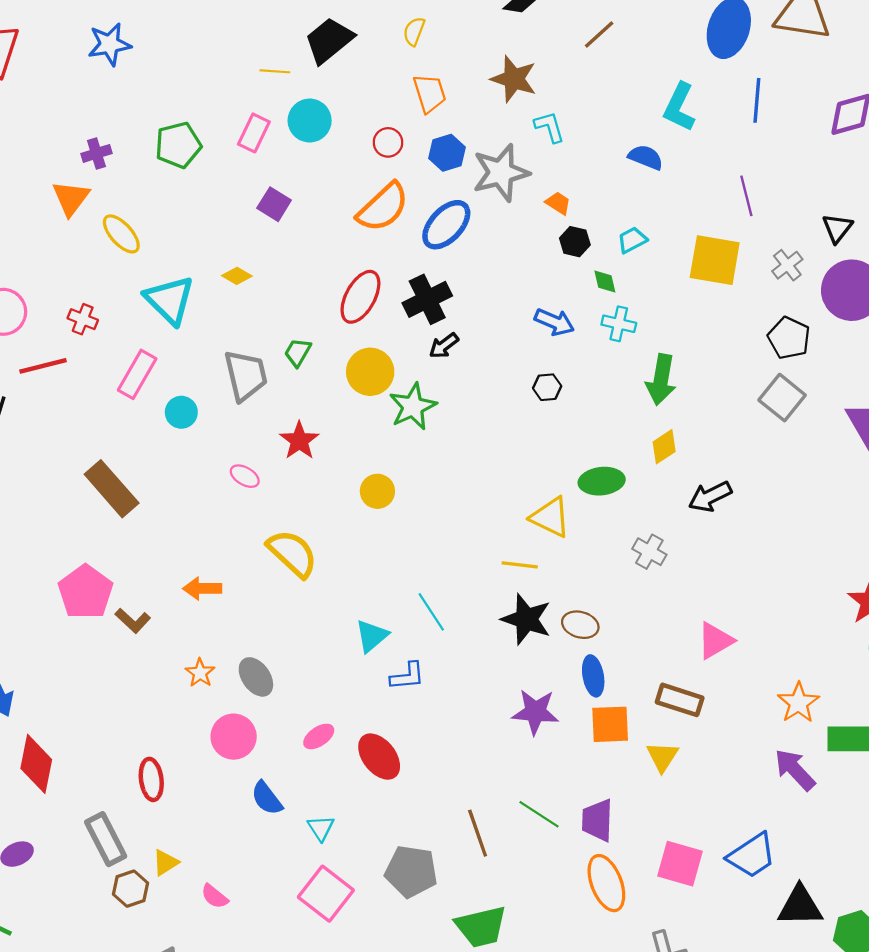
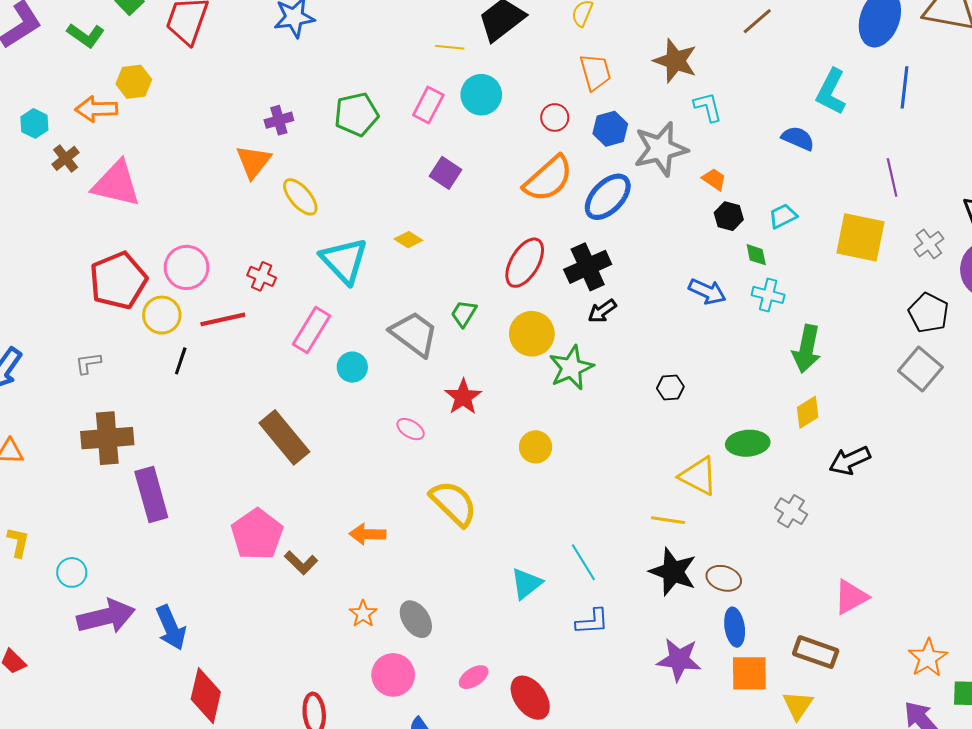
gray trapezoid: (246, 375) -> (414, 334), turned -42
black hexagon: (547, 387) -> (670, 388), moved
blue L-shape: (407, 676) -> (592, 622), moved

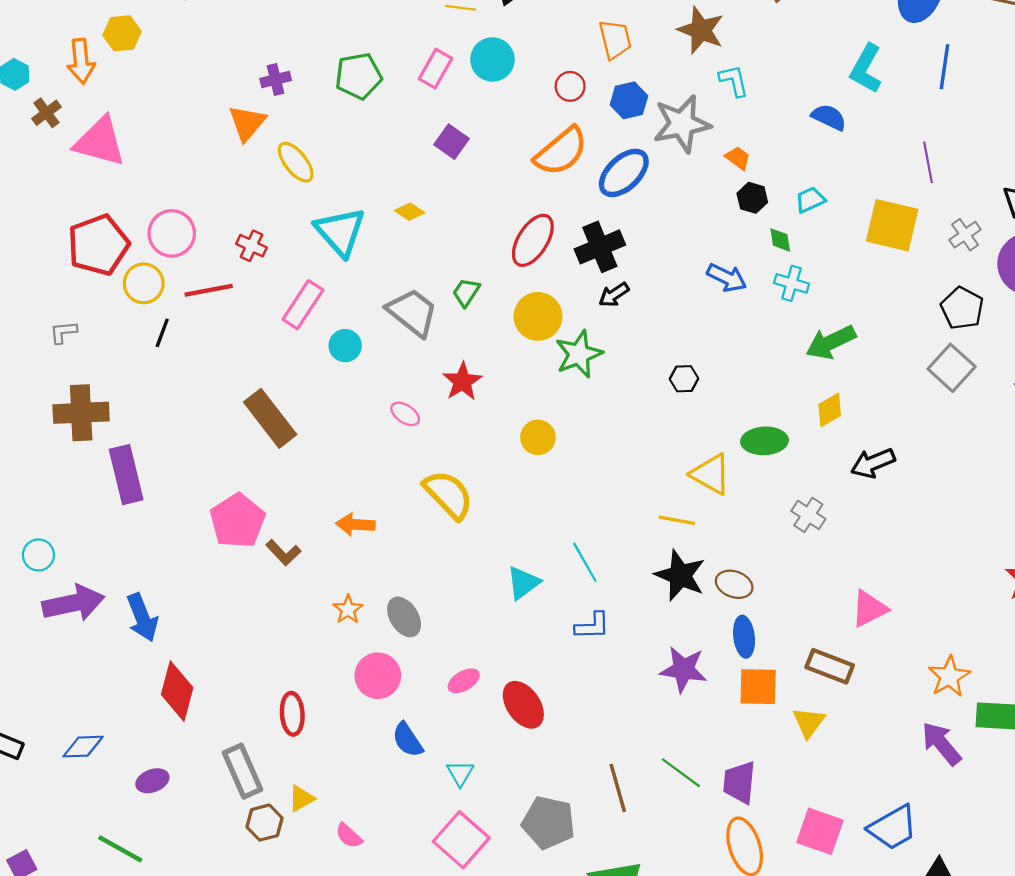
orange arrow: (96, 109) -> (81, 61), turned -96
green arrow: (807, 349) -> (831, 342), turned 51

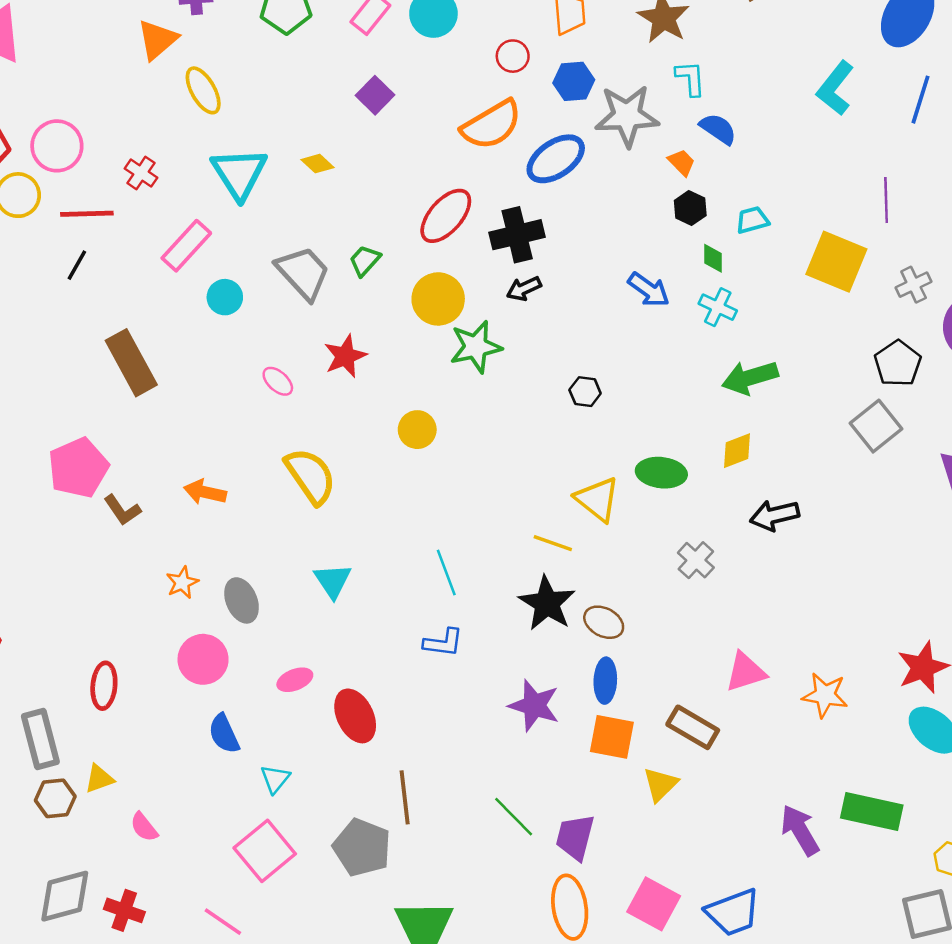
blue semicircle: (829, 117) -> (718, 129), moved
black line: (162, 333) -> (77, 265), moved
cyan triangle: (523, 583) -> (333, 581), moved, turned -36
orange star: (949, 676) -> (825, 695), moved, turned 30
brown line: (618, 788) -> (405, 797), moved

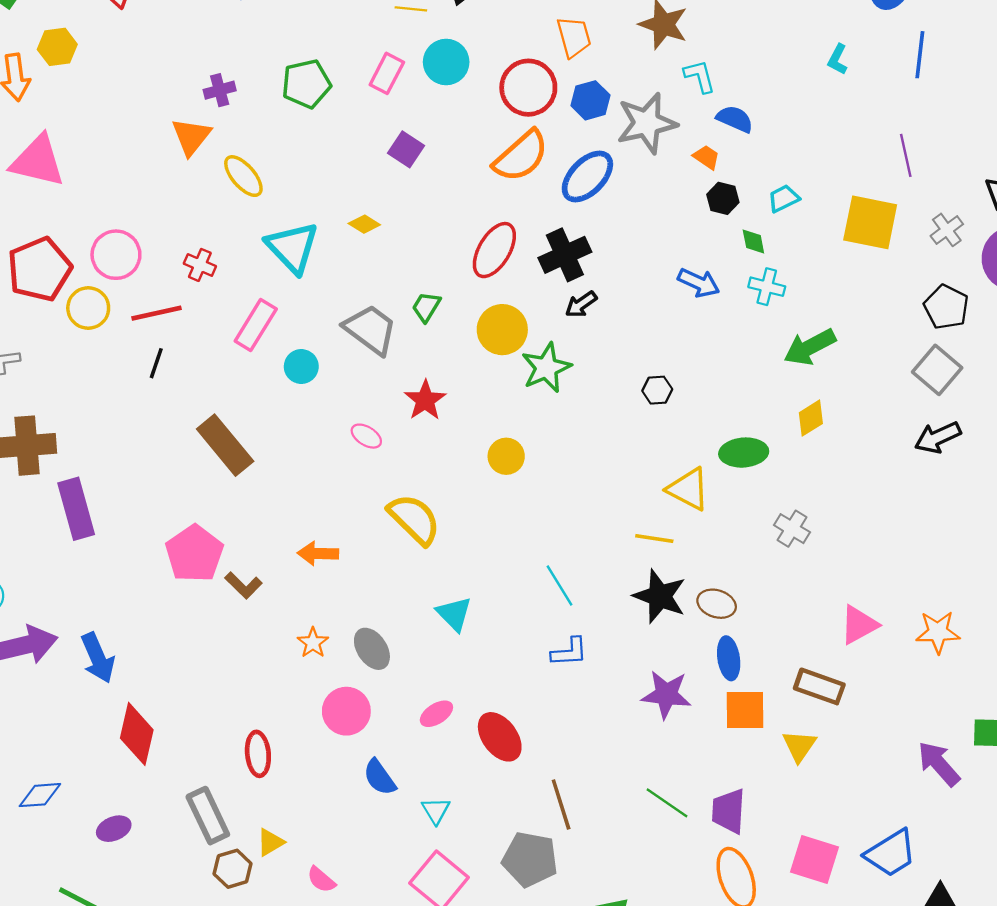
red circle: (513, 56) -> (528, 88), size x1.8
cyan L-shape: (835, 88) -> (838, 59), size x0.6
black arrow: (774, 515) -> (938, 437), moved

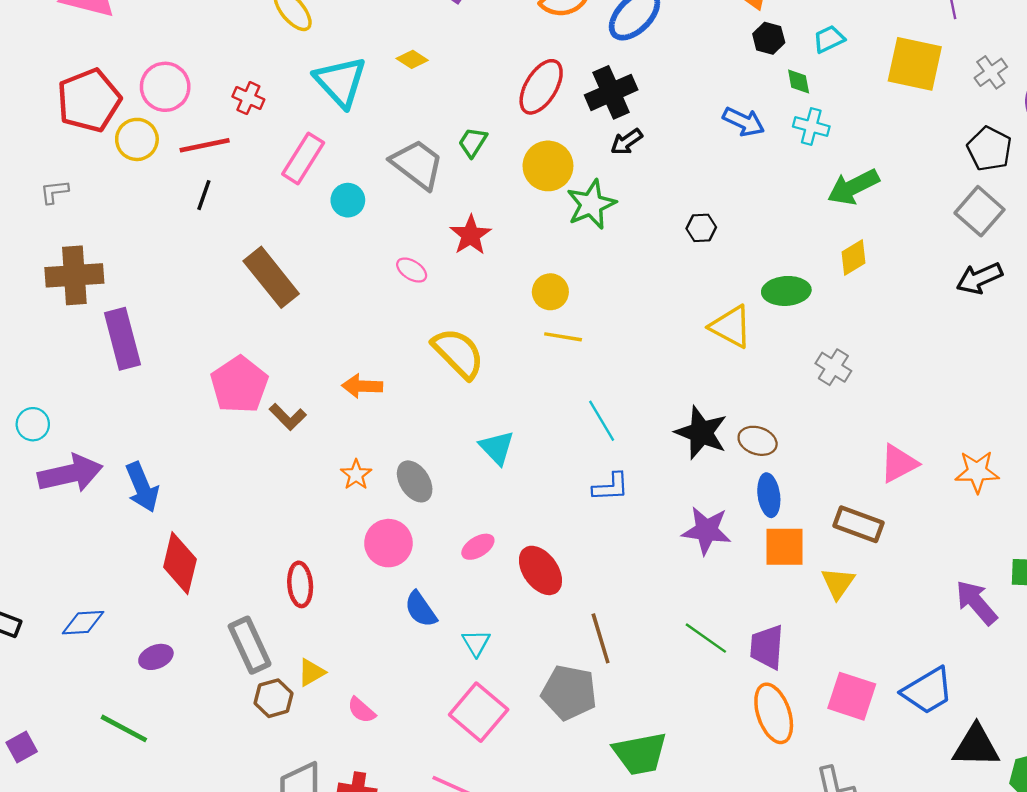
yellow line: (654, 538) -> (563, 337), moved

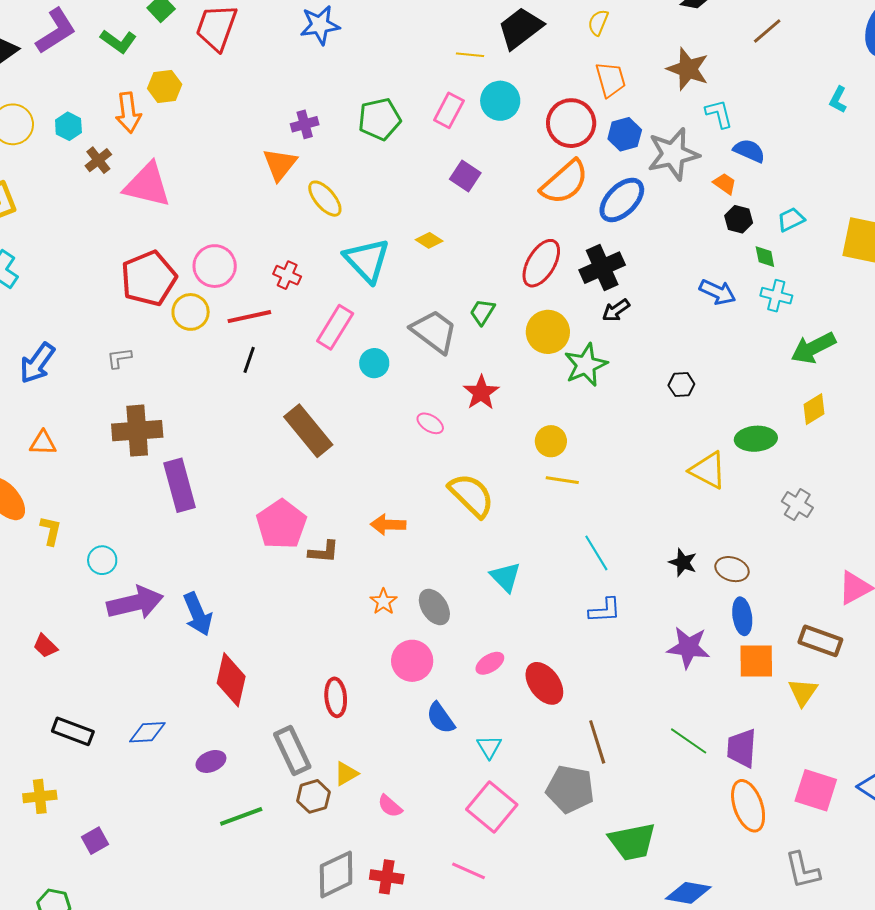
brown L-shape: (288, 417) -> (324, 552), turned -40
black star: (701, 433) -> (683, 562), size x0.6
green line: (124, 728) -> (241, 816), moved, turned -48

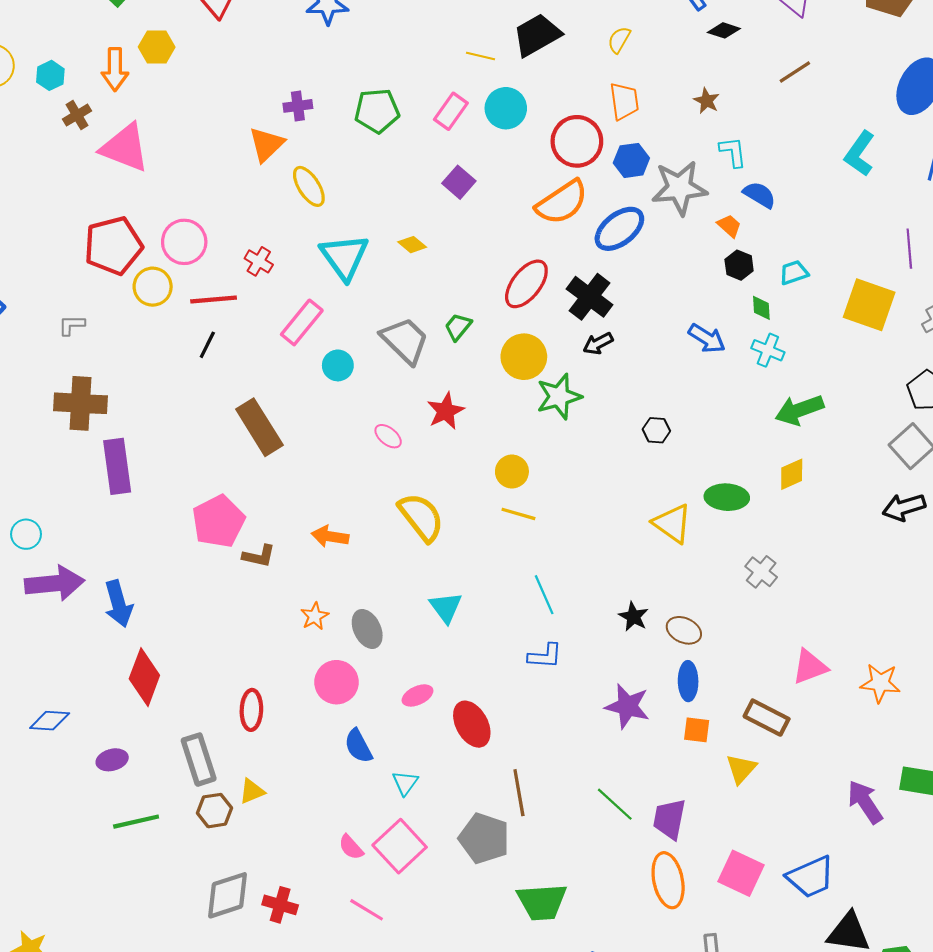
brown star: (688, 69) -> (707, 101), size x0.6
cyan L-shape: (838, 100) -> (860, 154), size x1.6
black cross: (602, 268) -> (589, 297), turned -36
orange square: (756, 661) -> (697, 730), size x0.7
pink semicircle: (390, 806) -> (351, 847), moved

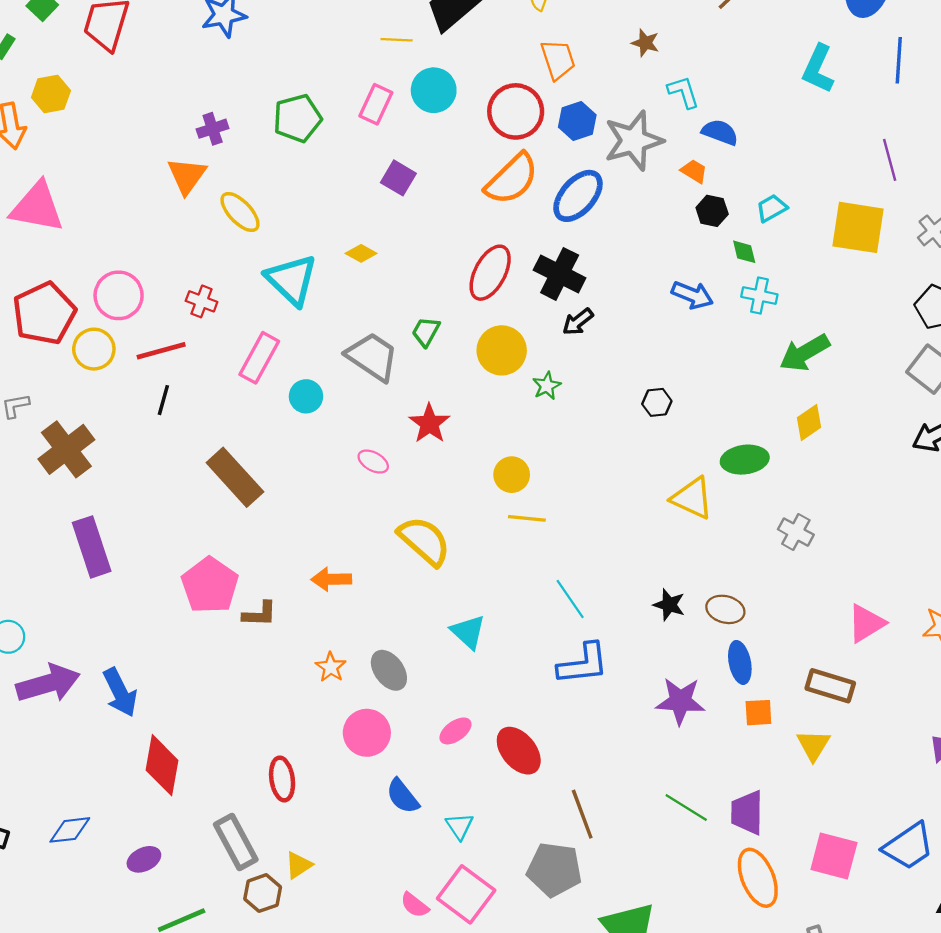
green star: (559, 396) -> (547, 386), size x0.6
brown cross: (80, 403) -> (66, 449), moved, turned -30
blue L-shape: (545, 656) -> (583, 664), size x1.4

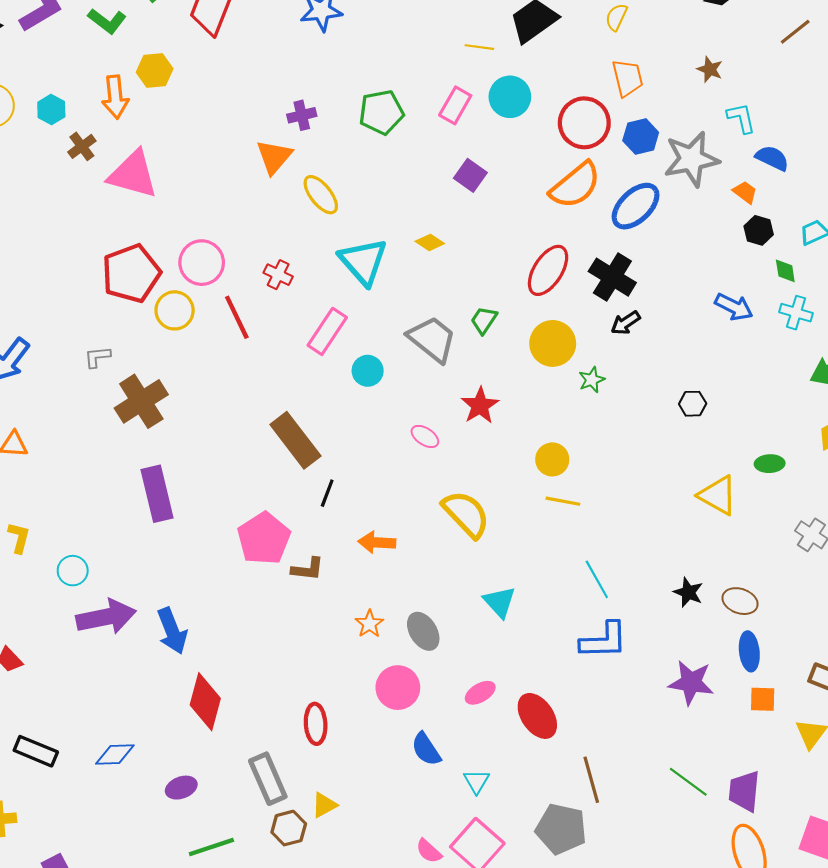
red line: (161, 351) -> (237, 317), turned 75
black line: (163, 400) -> (327, 493), moved
green ellipse: (745, 460) -> (770, 464), size x0.7

